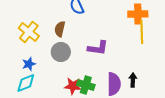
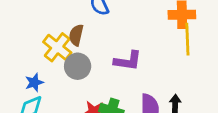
yellow cross: (29, 32) -> (57, 47), moved

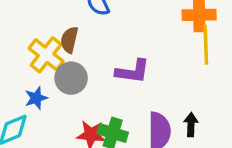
blue star: (34, 82) -> (36, 98), moved

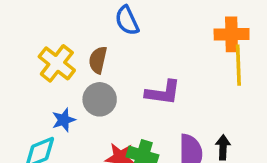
yellow cross: (46, 55) -> (57, 63), moved

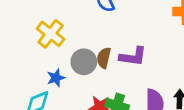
brown semicircle: (98, 60) -> (104, 58), moved

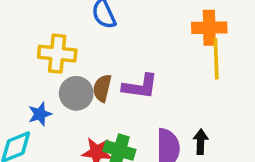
yellow cross: (51, 34) -> (57, 54), moved, turned -32

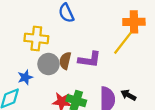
yellow line: (216, 59) -> (123, 43), moved, turned 40
black arrow: (201, 142) -> (128, 95), turned -64

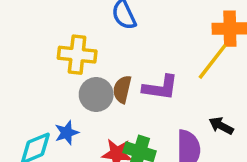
blue star: (25, 77) -> (67, 133), moved
black arrow: (128, 95) -> (221, 126), moved

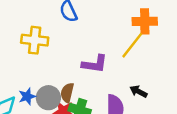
brown semicircle: (122, 89) -> (67, 93), moved
gray circle: (96, 95) -> (48, 98), moved

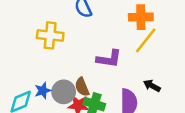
orange cross: (145, 21) -> (141, 17), moved
brown semicircle: (67, 93) -> (82, 87), turned -36

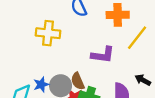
orange cross: (141, 17) -> (118, 15), moved

